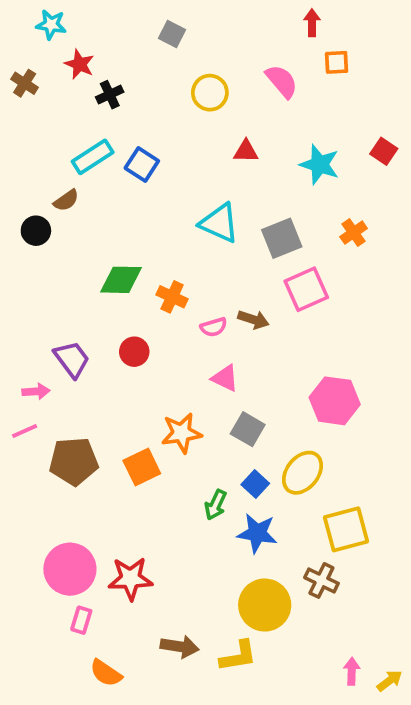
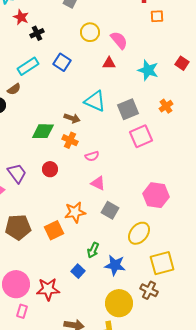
pink semicircle: (282, 81) -> (119, 40), moved
blue square: (142, 164) -> (62, 62), moved
brown arrow: (253, 320) -> (72, 118), moved
blue square: (255, 484) -> (78, 271), moved

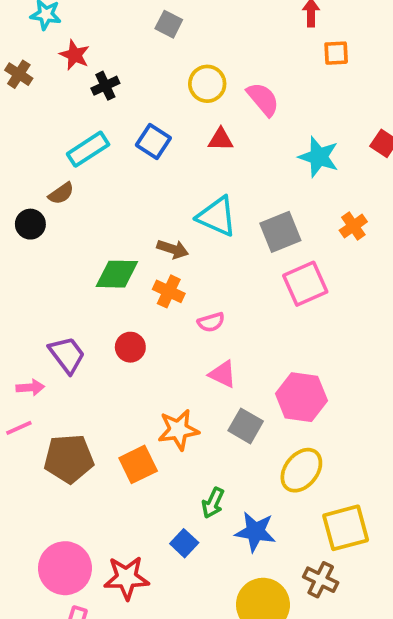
red triangle: (109, 63) -> (221, 140), moved
pink hexagon: (156, 195) -> (301, 397), moved

